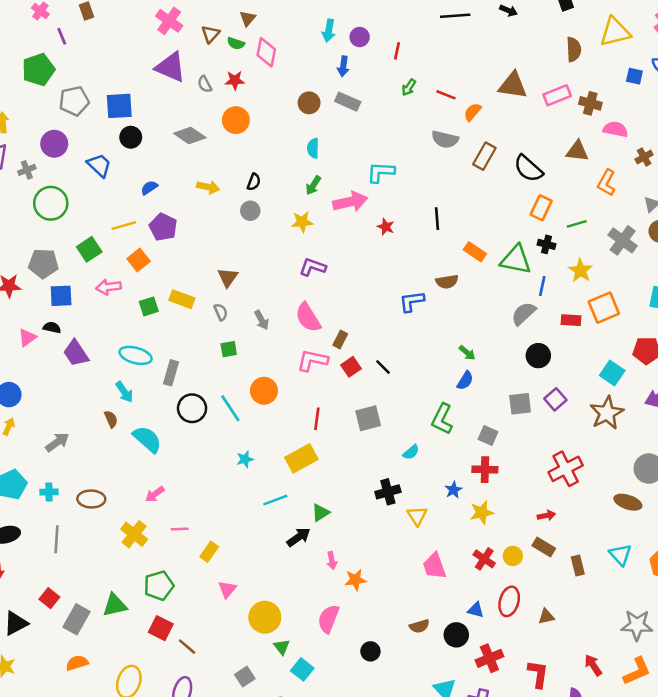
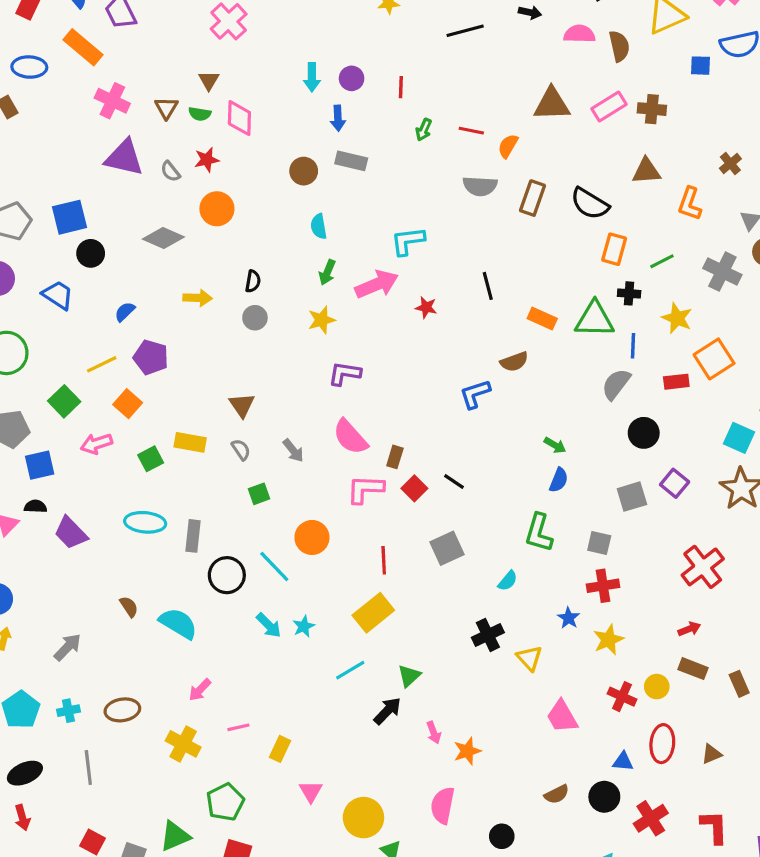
pink semicircle: (615, 129) -> (579, 34), moved
cyan arrow: (124, 392) -> (269, 625), moved

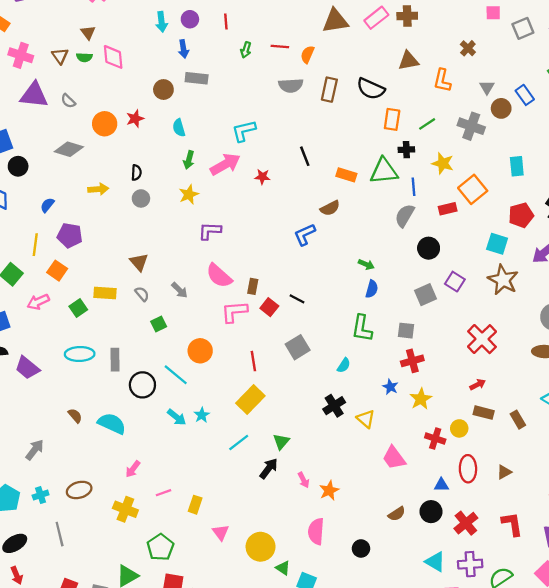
red star: (207, 160) -> (135, 119), moved
yellow line: (102, 364) -> (35, 245), turned -50

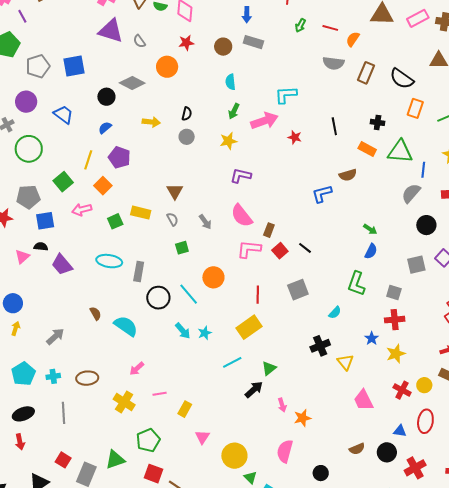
red star: (135, 119) -> (186, 43), moved
black cross: (406, 150) -> (378, 122), moved
black circle: (18, 166) -> (106, 97), moved

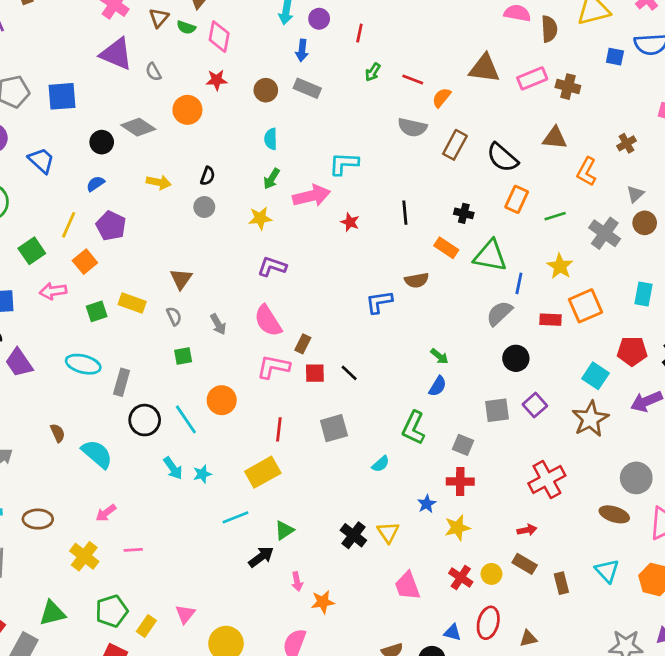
red square: (280, 251) -> (315, 373), turned 35
black cross: (320, 346) -> (353, 535), moved, turned -36
yellow rectangle: (185, 409) -> (146, 626), moved
green triangle: (115, 460) -> (52, 613), moved

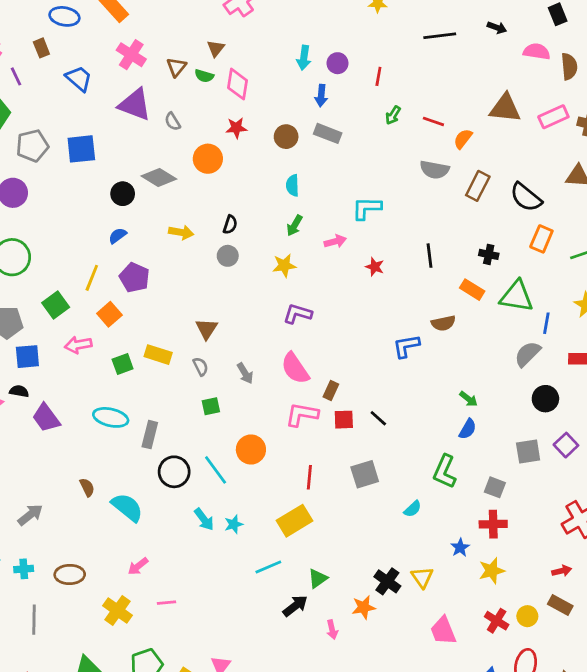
blue trapezoid: (41, 160) -> (79, 79), moved
pink arrow: (312, 196) -> (335, 241), size x0.6
orange star: (323, 602) -> (364, 607), moved

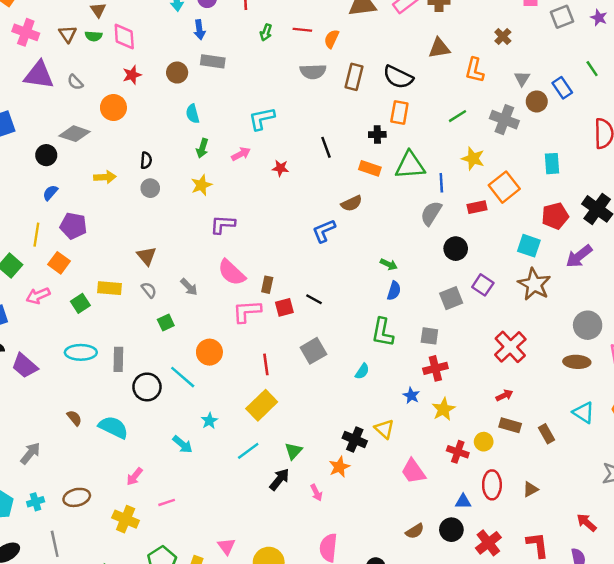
orange rectangle: (541, 239) -> (399, 112), moved
cyan arrow: (204, 519) -> (183, 444), moved

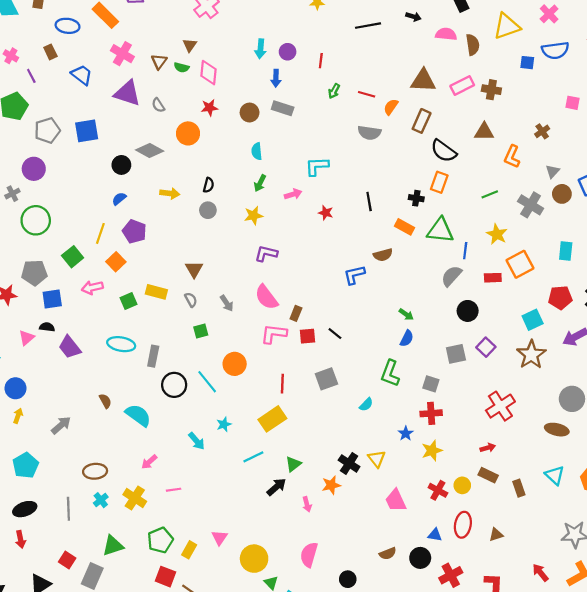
brown rectangle: (354, 77) -> (422, 121), moved
cyan square: (529, 246) -> (533, 320), turned 36
cyan cross: (36, 502) -> (101, 500), moved, turned -32

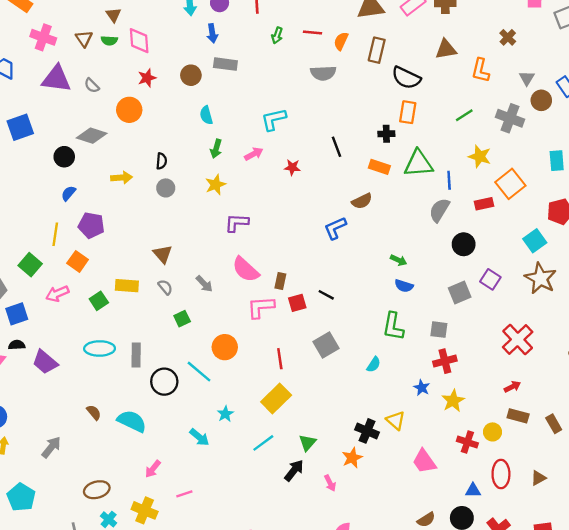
blue semicircle: (407, 338) -> (404, 286), turned 91

